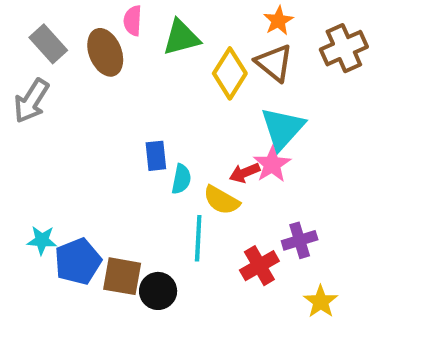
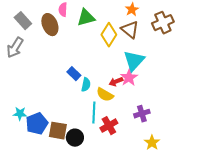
blue rectangle: (156, 156) -> (74, 74), turned -40
red cross: (259, 266) -> (109, 126), moved

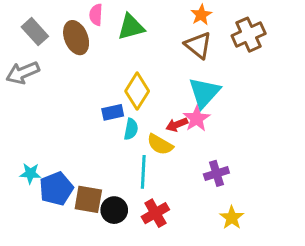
yellow diamond: (109, 35) -> (137, 91), moved
gray arrow: (15, 48) -> (23, 73), turned 35
blue rectangle: (74, 74) -> (113, 112), turned -56
red cross: (109, 126) -> (155, 213), moved

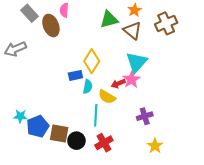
green triangle: (131, 27) -> (109, 19), moved
gray rectangle: (35, 32) -> (30, 13), moved

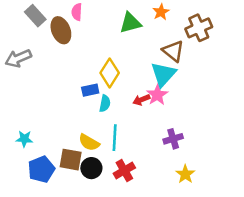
brown triangle: (132, 31) -> (173, 51), moved
yellow semicircle: (107, 97) -> (89, 142), moved
blue pentagon: (38, 126) -> (41, 169), moved

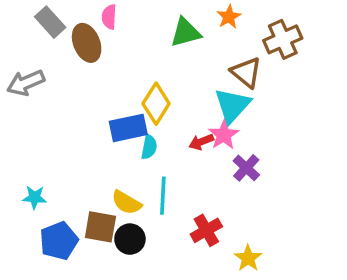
blue rectangle: (90, 90) -> (128, 128), size x1.5
purple cross: (173, 139) -> (246, 168), moved, turned -30
red cross: (124, 171) -> (206, 230), moved
yellow star: (185, 174) -> (248, 258), moved

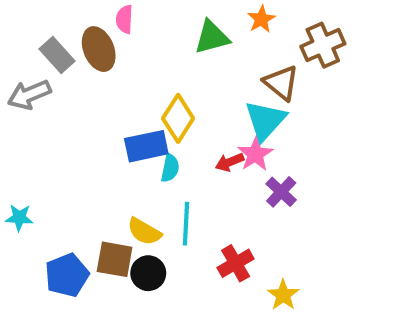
gray rectangle: (50, 22) -> (57, 55), moved
cyan star: (34, 197) -> (19, 218), moved

